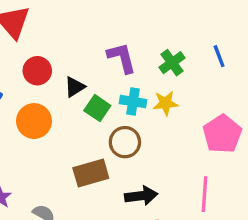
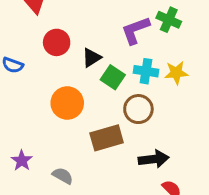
purple L-shape: (122, 58) -> (135, 30), turned -96
green cross: (172, 63) -> (169, 20), moved, turned -30
orange circle: (34, 121) -> (67, 103), moved

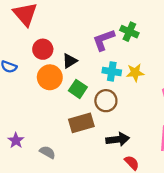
green square: (113, 77) -> (78, 89), moved
orange circle: (67, 103) -> (50, 77), moved

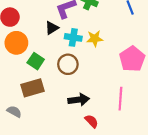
black triangle: (70, 61) -> (52, 28), moved
green square: (78, 89) -> (36, 61), moved
brown rectangle: (81, 123) -> (32, 88), moved

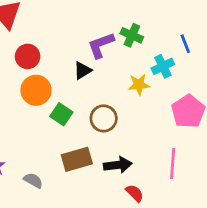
cyan cross: (73, 37) -> (163, 66), moved, turned -35
brown rectangle: (32, 88) -> (77, 159), moved

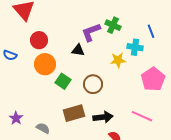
cyan cross: (163, 66) -> (135, 47), turned 35
black triangle: (82, 71) -> (78, 50), turned 40
pink line: (173, 164) -> (142, 116), turned -70

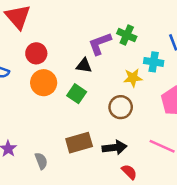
green square: (63, 81) -> (77, 94), moved
brown circle: (93, 84) -> (121, 107), moved
gray semicircle: (43, 128) -> (41, 161), turned 40

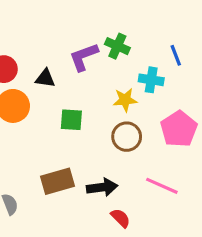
black triangle: (84, 66) -> (45, 78), moved
green square: (77, 94) -> (71, 120), moved, turned -30
brown circle: (121, 107) -> (127, 137), moved

